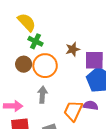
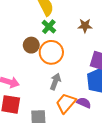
brown star: (73, 49) -> (85, 26), moved
gray arrow: (42, 95) -> (55, 82), moved

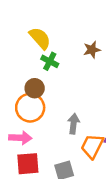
orange circle: (51, 52) -> (30, 108), moved

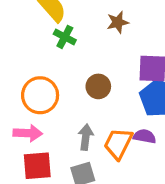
brown circle: (35, 88) -> (98, 86), moved
gray arrow: (74, 124) -> (86, 137), moved

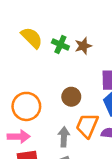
green cross: (65, 37) -> (60, 44), moved
orange trapezoid: (118, 144) -> (87, 126), moved

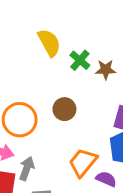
brown circle: (71, 97) -> (64, 109), moved
gray arrow: (64, 137) -> (27, 169), moved

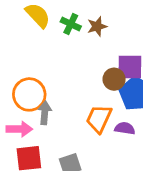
brown circle: (64, 109) -> (114, 79), moved
gray arrow: (27, 169) -> (45, 113), moved

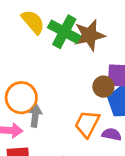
green cross: (71, 24) -> (64, 32), size x1.6
brown star: (97, 26) -> (89, 35), size x1.6

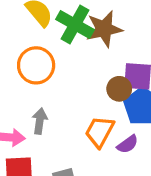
orange circle: (21, 98) -> (36, 65), moved
purple semicircle: (112, 134) -> (128, 144), turned 132

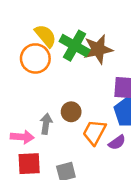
orange circle: (36, 65) -> (35, 58), moved
brown circle: (119, 89) -> (71, 112), moved

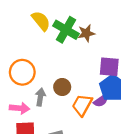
brown star: (98, 49) -> (86, 33), size x0.7
orange circle: (35, 58) -> (22, 72), moved
purple semicircle: (117, 142) -> (101, 101), moved

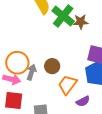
orange circle: (22, 72) -> (17, 63), moved
purple semicircle: (101, 101) -> (83, 101), moved

